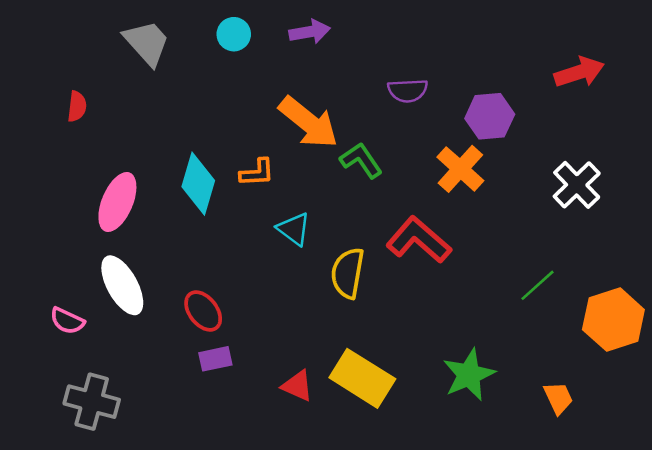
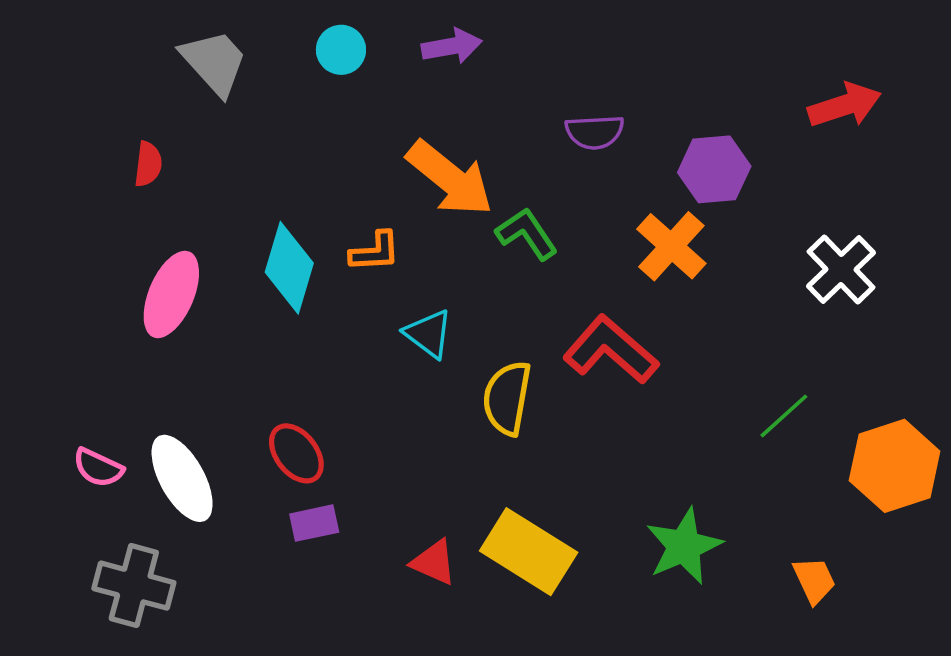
red semicircle: (77, 106) -> (148, 164), moved
white ellipse: (122, 285) -> (182, 478), moved

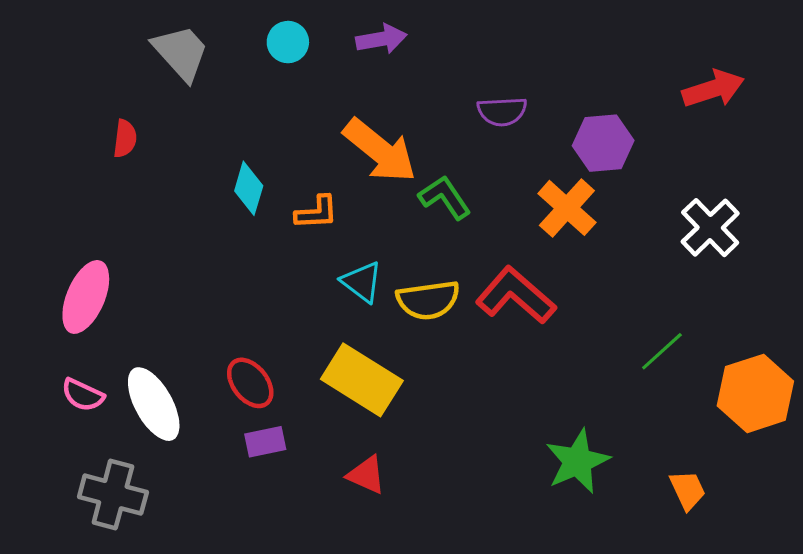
cyan diamond: (289, 268) -> (249, 188), moved, size x0.7
pink ellipse: (171, 294) -> (86, 297), moved
yellow semicircle: (507, 398) -> (428, 300), moved, turned -108
yellow rectangle: (529, 552) -> (362, 380), moved

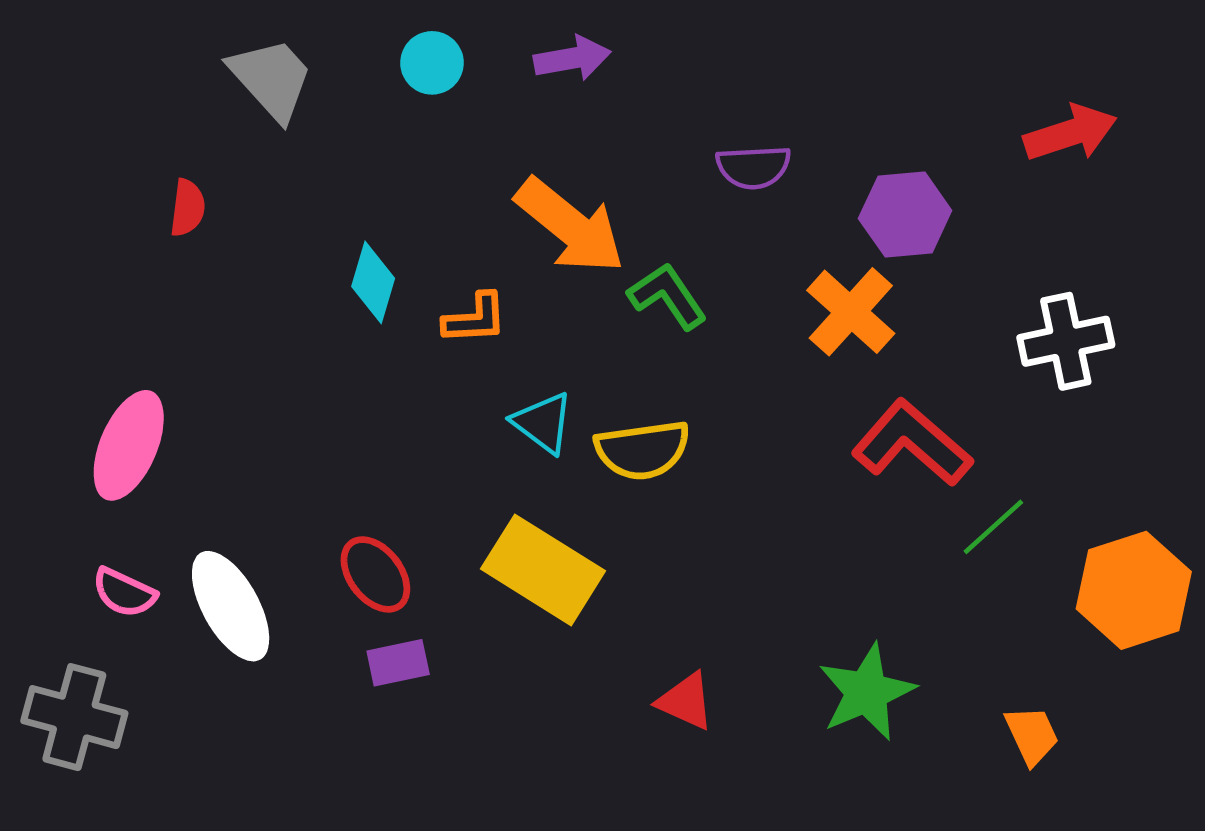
white cross: (710, 228) -> (1066, 341), turned 32
red L-shape: (516, 295) -> (912, 443), moved
red triangle: (366, 475) -> (686, 701), moved
gray cross: (113, 495) -> (74, 717), moved

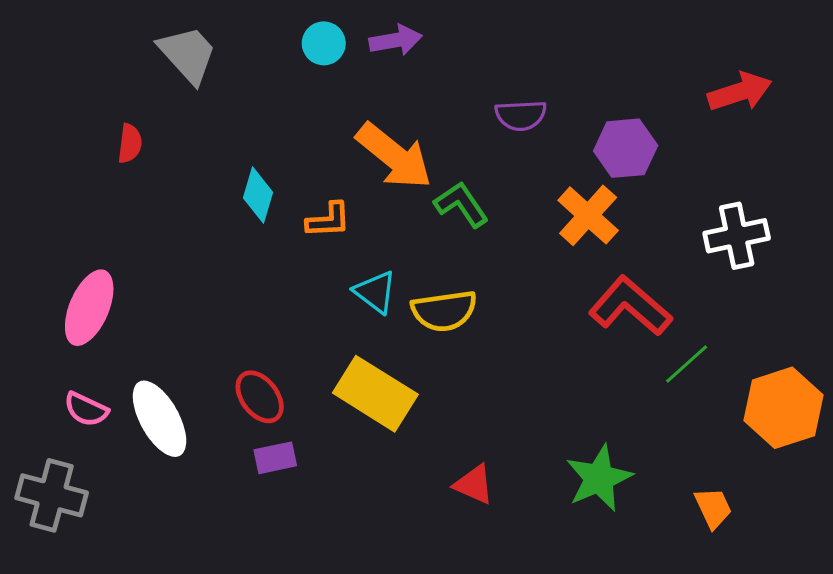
cyan circle: (432, 63) -> (324, 43), moved

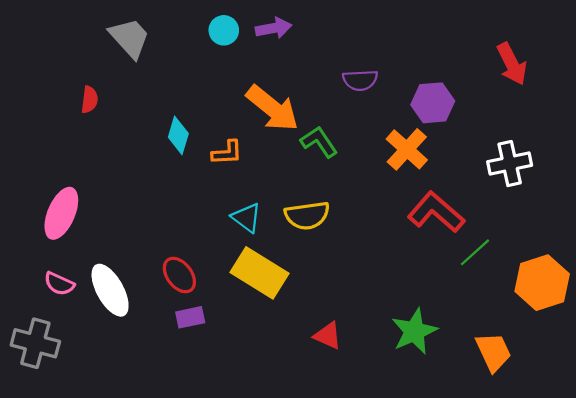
red arrow: (740, 92) -> (512, 64), turned 81
cyan triangle: (375, 292) -> (247, 218), moved
orange trapezoid: (713, 508) -> (493, 352), size x1.4

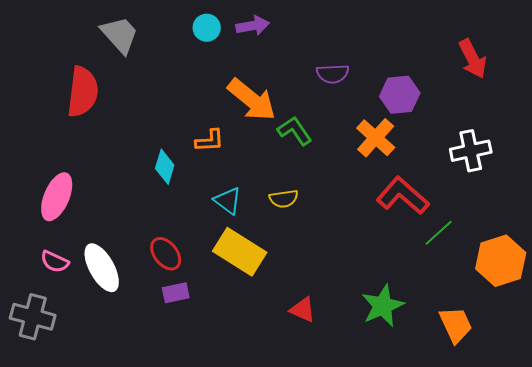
red semicircle: (90, 100) -> (83, 92), size x2.0
cyan diamond: (178, 135) -> (165, 167), moved
yellow semicircle: (307, 215) -> (284, 199), size x0.7

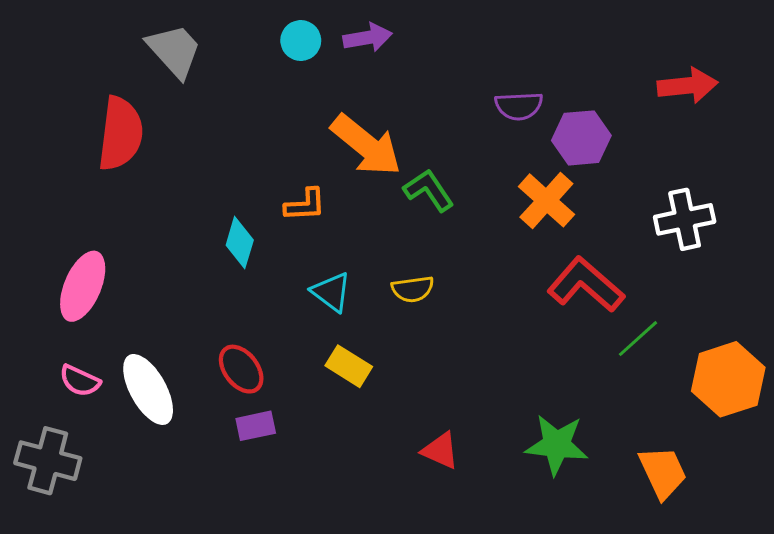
red arrow: (473, 59) -> (687, 86), turned -69
purple semicircle: (333, 74) -> (519, 106), moved
yellow rectangle: (240, 252) -> (349, 366), size x0.6
green star: (383, 306) -> (557, 445), turned 30

